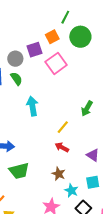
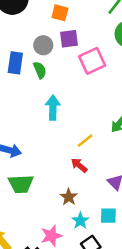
orange square: (52, 37) -> (60, 13), moved, turned 32

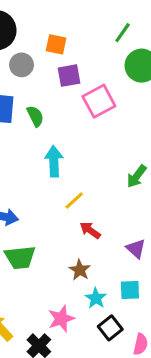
gray circle: (43, 45) -> (22, 65), moved
yellow line: (85, 141) -> (74, 200), moved

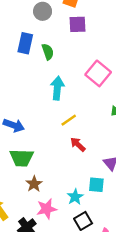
pink square: (99, 101) -> (98, 73), moved, turned -30
brown star: (80, 270) -> (34, 184), moved
cyan square: (130, 290) -> (96, 185), moved

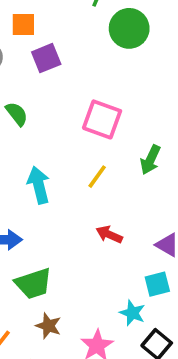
cyan arrow: (57, 88) -> (39, 185), moved
yellow line: (69, 120) -> (97, 177), moved
brown star: (34, 184) -> (48, 326), moved

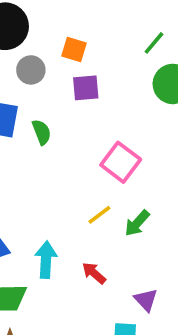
green arrow: (150, 160) -> (137, 223), moved
cyan arrow: (39, 185) -> (46, 260), moved

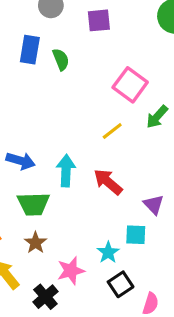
green arrow: (137, 223) -> (157, 117), moved
red arrow: (94, 273) -> (108, 182), size x1.4

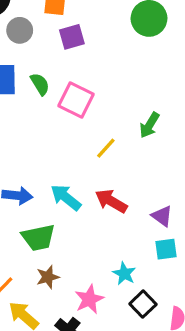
pink square: (130, 85) -> (76, 100), moved
cyan arrow: (66, 171) -> (66, 197), turned -44
cyan square: (136, 235) -> (166, 249), moved
brown star: (35, 243) -> (48, 277), turned 30

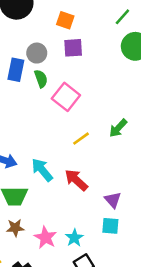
gray circle: (20, 30) -> (37, 53), moved
pink star: (89, 299) -> (45, 238), moved, turned -30

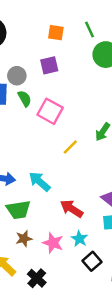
green line: (122, 17) -> (90, 30), turned -56
orange square: (65, 20) -> (56, 33), moved
red arrow: (76, 180) -> (72, 209), moved

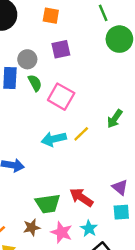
orange square: (56, 33) -> (51, 16), moved
cyan arrow: (40, 182) -> (54, 139), moved, turned -55
green trapezoid: (18, 210) -> (48, 204), moved

